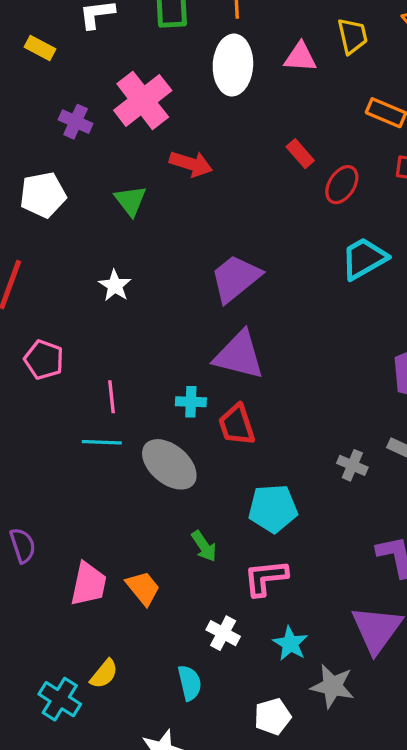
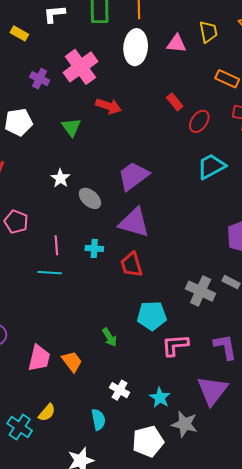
cyan cross: (191, 402) -> (94, 248), moved
gray ellipse: (169, 464) -> (90, 198), moved, size x0.7
gray cross: (352, 465) -> (201, 291), size x1.6
pink L-shape: (266, 578) -> (175, 345), moved
white pentagon: (273, 717) -> (148, 441), size x1.4

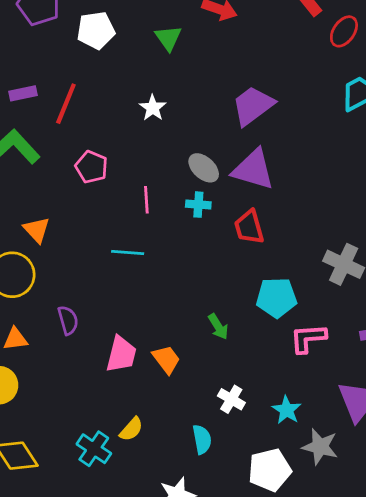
gray ellipse: (90, 198) -> (204, 168), moved
cyan line: (50, 273) -> (128, 253), moved

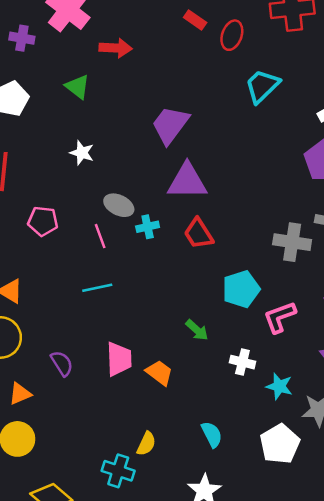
gray ellipse: (204, 168) -> (119, 205), moved
pink trapezoid: (121, 354) -> (119, 359), moved
white cross: (231, 399) -> (242, 362), moved

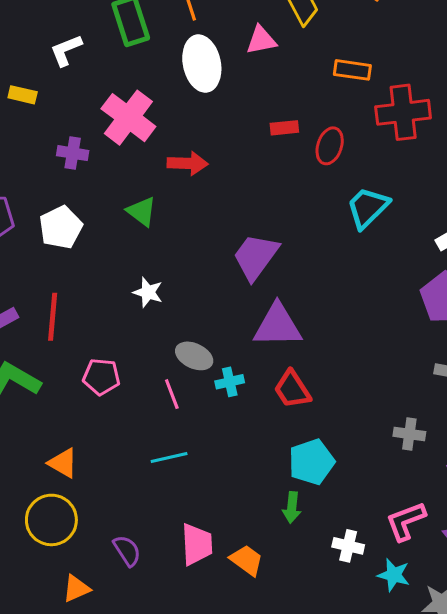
red rectangle: (195, 20) -> (284, 128), turned -40
gray cross: (292, 242) -> (409, 434), moved, size x0.7
cyan pentagon: (241, 289) -> (311, 462), moved
pink L-shape: (280, 317) -> (406, 521), moved
green arrow: (197, 330) -> (292, 507), turned 55

